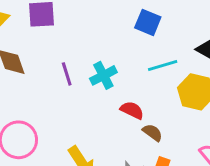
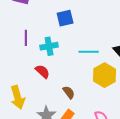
blue square: (148, 22) -> (65, 18), moved, turned 36
red semicircle: (132, 110) -> (42, 72), moved

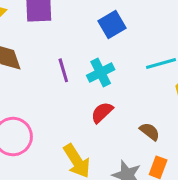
red semicircle: (42, 72) -> (102, 112), turned -70

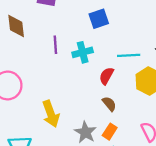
red semicircle: (102, 112) -> (106, 76), moved, turned -30

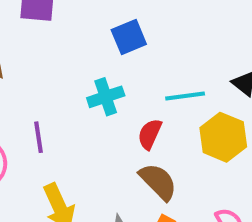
purple line: (55, 45) -> (39, 137), moved
brown semicircle: (109, 104) -> (158, 182), size x1.5

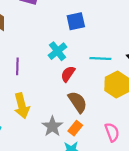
cyan cross: (106, 97) -> (57, 51), turned -30
red semicircle: (150, 134) -> (68, 74), moved

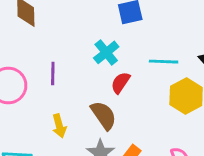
brown semicircle: (77, 102) -> (104, 115), moved
yellow arrow: (22, 106) -> (59, 126), size x0.7

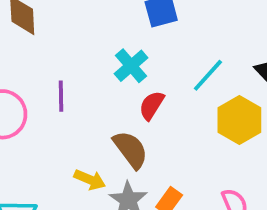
cyan line: (164, 62) -> (208, 75), turned -48
yellow arrow: (59, 126) -> (90, 180), moved, turned -50

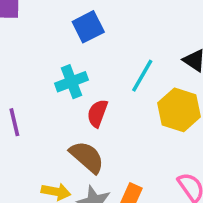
cyan cross: (131, 66) -> (72, 82), turned 32

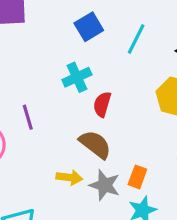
cyan line: (142, 76) -> (136, 39), moved

